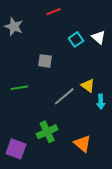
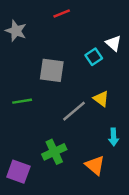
cyan square: (76, 39) -> (94, 57), moved
gray square: (45, 61) -> (52, 70), size x1.5
cyan arrow: (101, 102) -> (114, 137), moved

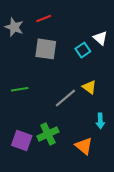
red line: (62, 14) -> (44, 18), moved
gray square: (52, 70) -> (46, 49), moved
purple square: (18, 172) -> (22, 141), moved

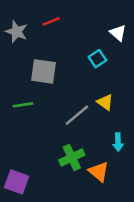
white triangle: (100, 38) -> (118, 33), moved
gray square: (46, 49) -> (44, 71), moved
green cross: (48, 134) -> (72, 158), moved
purple square: (22, 141) -> (17, 182), moved

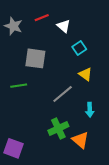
white triangle: (118, 33) -> (64, 26), moved
yellow triangle: (105, 102) -> (86, 74), moved
cyan arrow: (118, 142) -> (90, 110), moved

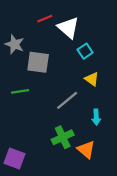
gray star: (13, 26) -> (15, 44), moved
white triangle: (64, 26) -> (68, 28), size x1.5

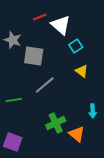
green line: (20, 91) -> (14, 100), moved
gray line: (67, 100) -> (45, 85), moved
cyan arrow: (96, 117) -> (93, 111), moved

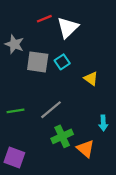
white triangle: (61, 25) -> (68, 28), turned 35
cyan square: (76, 46) -> (62, 62), moved
gray line: (45, 85) -> (51, 110), moved

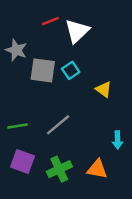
green cross: (62, 136) -> (59, 169), moved
orange triangle: (85, 149) -> (97, 169), turned -30
purple square: (14, 157) -> (23, 162), moved

